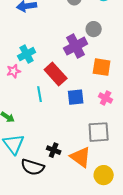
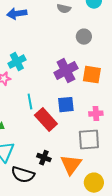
purple cross: (76, 46) -> (66, 71), moved
red rectangle: (56, 74) -> (46, 120), moved
pink cross: (106, 98) -> (96, 114), moved, turned -32
orange triangle: (81, 157) -> (71, 165), turned 30

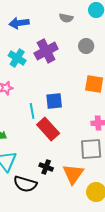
cyan cross: (17, 62) -> (17, 58), moved, turned -30
purple cross: (66, 71) -> (46, 51), moved
blue square: (66, 105) -> (54, 101), moved

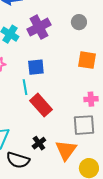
blue square: (54, 101) -> (36, 67), moved
black cross: (46, 167) -> (39, 143), turned 32

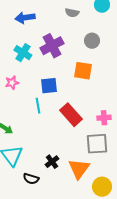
orange square: (87, 60) -> (83, 71), moved
red rectangle: (41, 105) -> (71, 115), moved
black semicircle: (18, 160) -> (31, 179), size x0.7

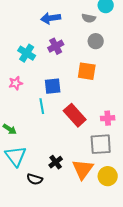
gray semicircle: (72, 13) -> (89, 18), moved
blue arrow: (25, 18) -> (51, 18), moved
purple cross: (52, 46) -> (56, 46), size x0.7
yellow circle: (102, 187) -> (108, 176), moved

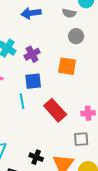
purple cross: (56, 46) -> (32, 54), moved
gray square: (101, 144) -> (81, 139), size x0.7
black cross: (56, 162) -> (36, 157), turned -32

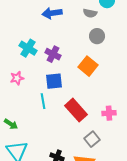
purple cross: (32, 54) -> (53, 54), turned -35
orange square: (67, 66) -> (88, 66), turned 30
gray square: (81, 139) -> (92, 139), moved, turned -35

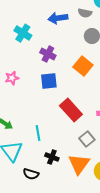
blue arrow: (52, 13) -> (58, 18), moved
cyan cross: (28, 48) -> (23, 33), moved
cyan line: (43, 101) -> (38, 133), moved

